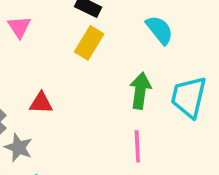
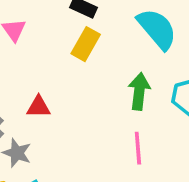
cyan semicircle: (159, 30) -> (157, 29), size x1.4

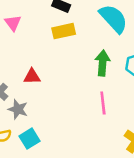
yellow rectangle: (86, 44) -> (64, 31), turned 50

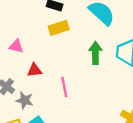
pink triangle: (13, 23) -> (16, 46), moved, turned -35
pink line: (103, 103) -> (64, 87), moved

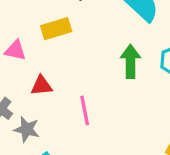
yellow rectangle: (59, 28) -> (56, 29), moved

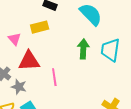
pink triangle: (15, 50) -> (14, 39), turned 32
red triangle: (41, 86) -> (29, 61), size x1.6

